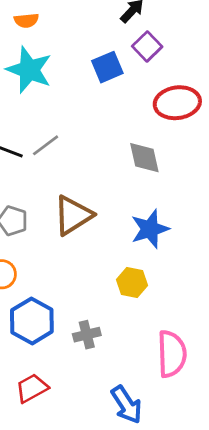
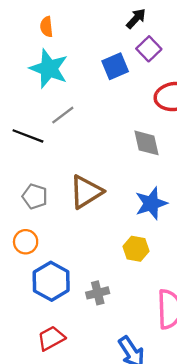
orange semicircle: (26, 20) -> (47, 27), turned 90
gray line: (46, 145) -> (63, 115), moved

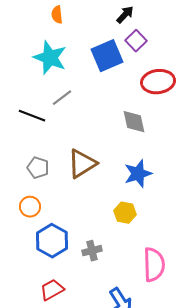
orange semicircle: (47, 27) -> (57, 15), moved
blue square: (115, 66) -> (107, 56), size x1.4

